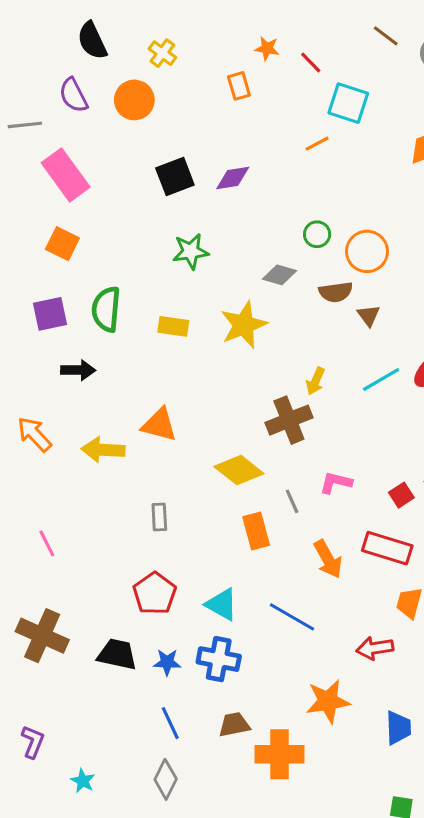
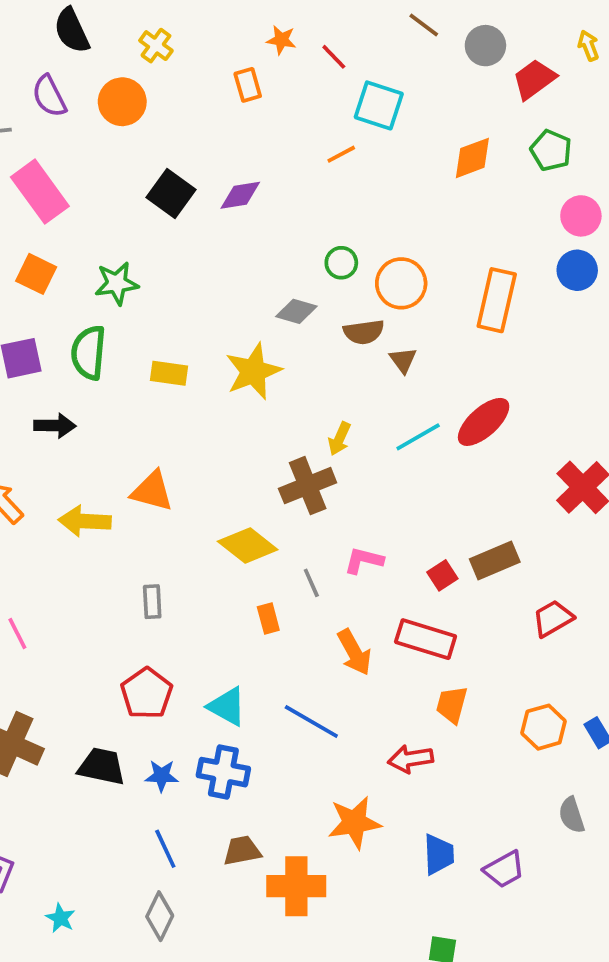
black square: (175, 176) -> (171, 193), turned -33
green star: (191, 251) -> (117, 283), moved
orange rectangle: (256, 531) -> (268, 618), size x0.7

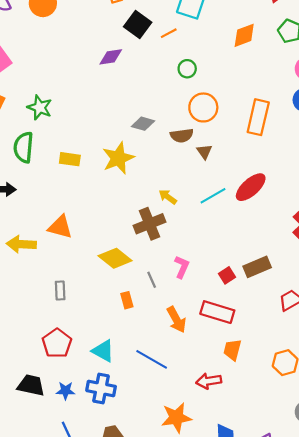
black square: (171, 193) -> (138, 25), moved
green circle: (341, 263) -> (187, 69), moved
green star: (117, 283) -> (40, 107), turned 30
yellow arrow: (339, 439) -> (168, 197), turned 102
pink L-shape: (364, 560) -> (182, 267), turned 100

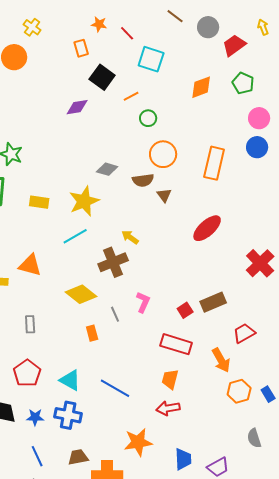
orange line: (169, 33) -> (131, 96), moved
cyan line: (213, 196) -> (75, 236), moved
orange arrow: (176, 320) -> (221, 360), moved
orange trapezoid: (232, 350) -> (170, 379), moved

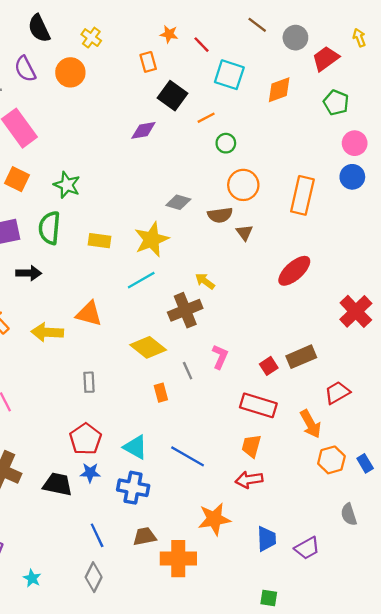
orange diamond: (201, 87) -> (279, 90), moved
blue star: (35, 417) -> (90, 473), moved

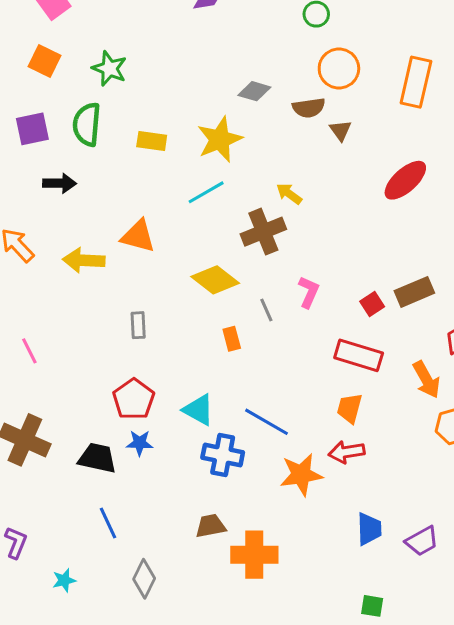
blue cross: (133, 488) -> (223, 455), moved
orange star: (214, 519) -> (301, 475), moved
blue line: (97, 535) -> (108, 523), moved
cyan star: (32, 578) -> (64, 580), turned 30

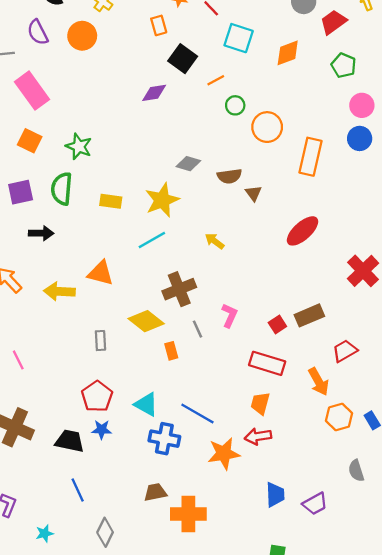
orange circle: (339, 69) -> (267, 127), moved
brown cross: (263, 232) -> (179, 289), moved
yellow diamond: (215, 280) -> (146, 321), moved

